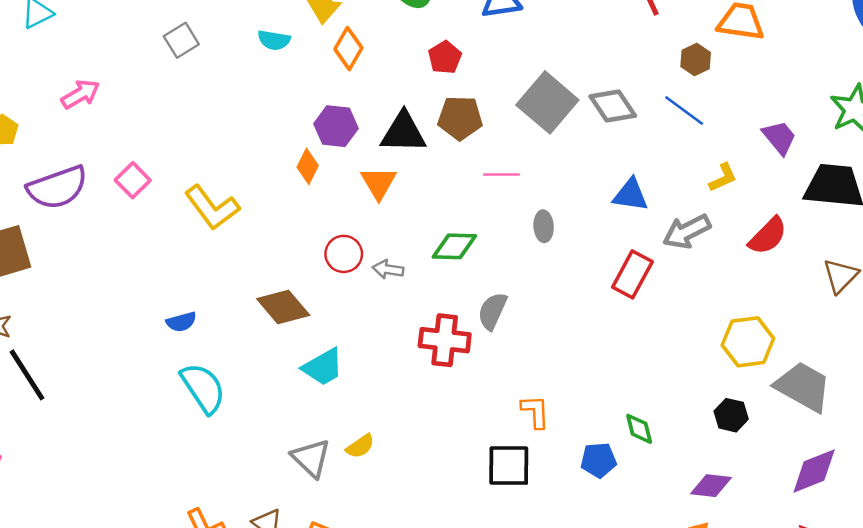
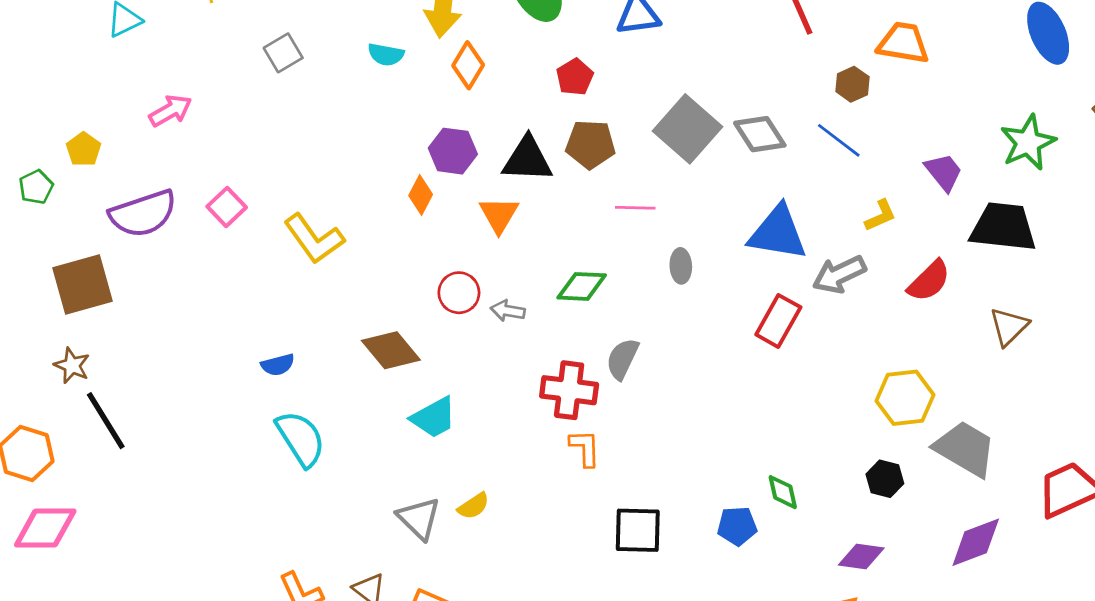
blue triangle: (631, 195) -> (778, 233), size x1.5
orange L-shape: (535, 412) -> (585, 448), moved

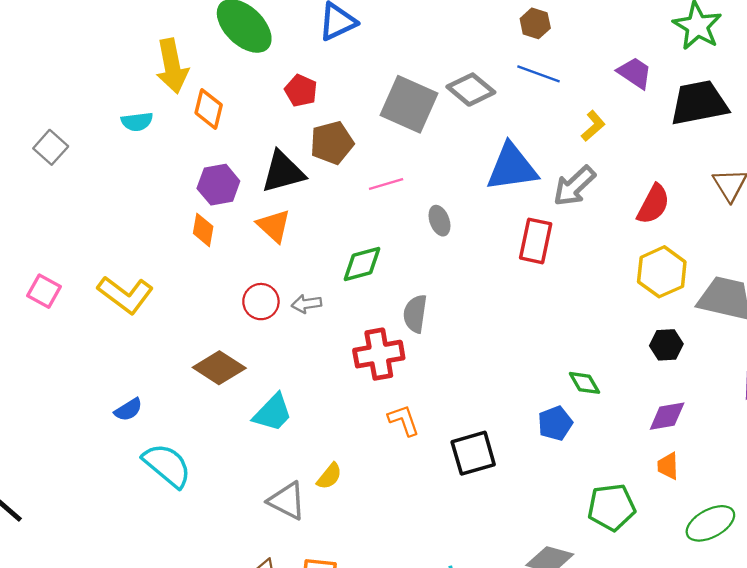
red semicircle: (929, 281) -> (653, 204), moved
orange L-shape: (585, 448) -> (404, 420), moved

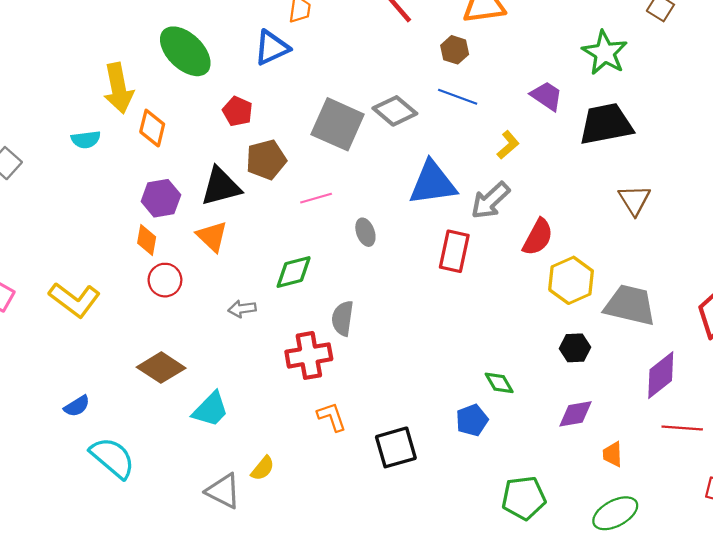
red semicircle: (653, 204) -> (538, 237), moved
red circle: (261, 302) -> (165, 280), moved
orange trapezoid: (668, 466) -> (613, 454), moved

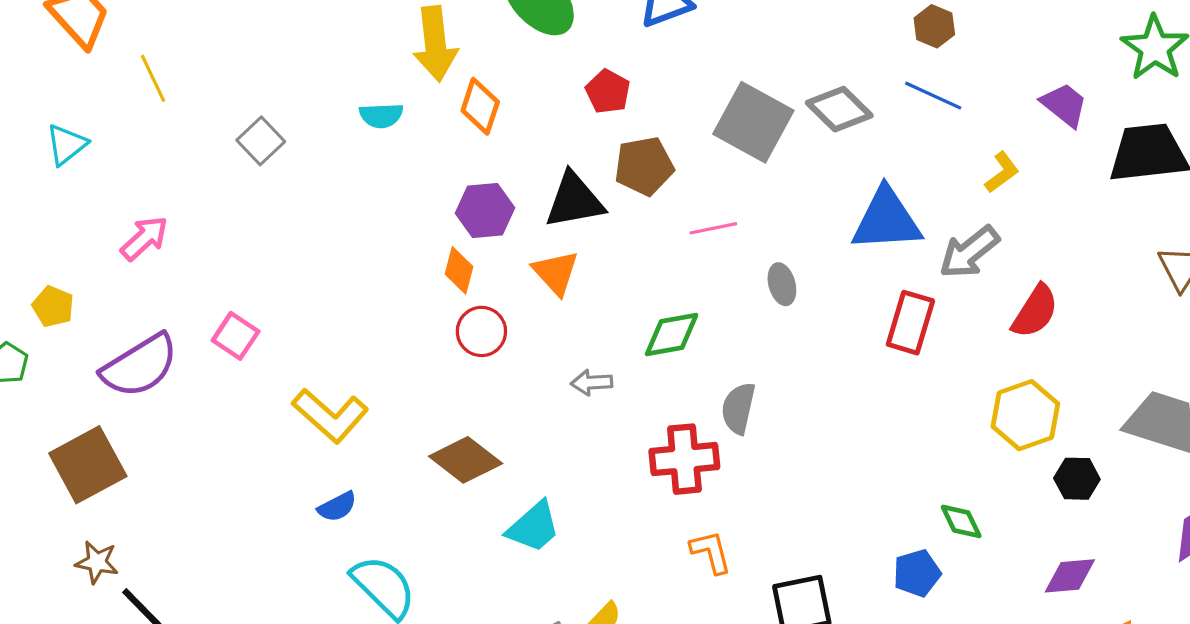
yellow hexagon: (571, 280) -> (1025, 415), moved
yellow L-shape: (75, 300) -> (330, 416), moved

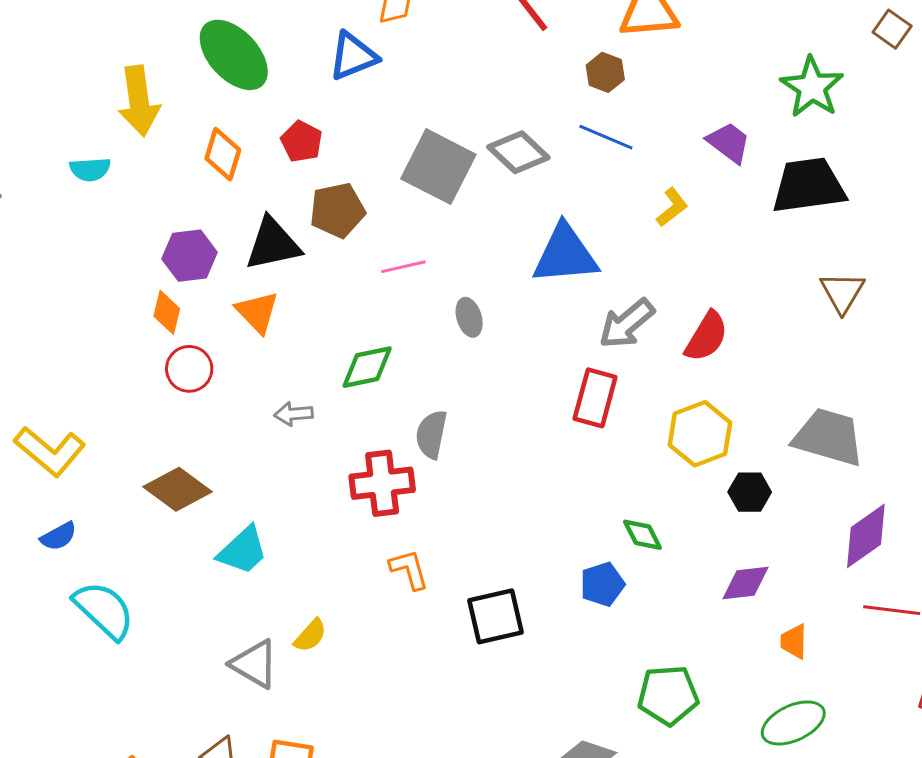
orange diamond: (480, 106) -> (223, 154), moved
gray arrow: (969, 252) -> (627, 324), moved
red rectangle: (910, 323) -> (595, 398), moved

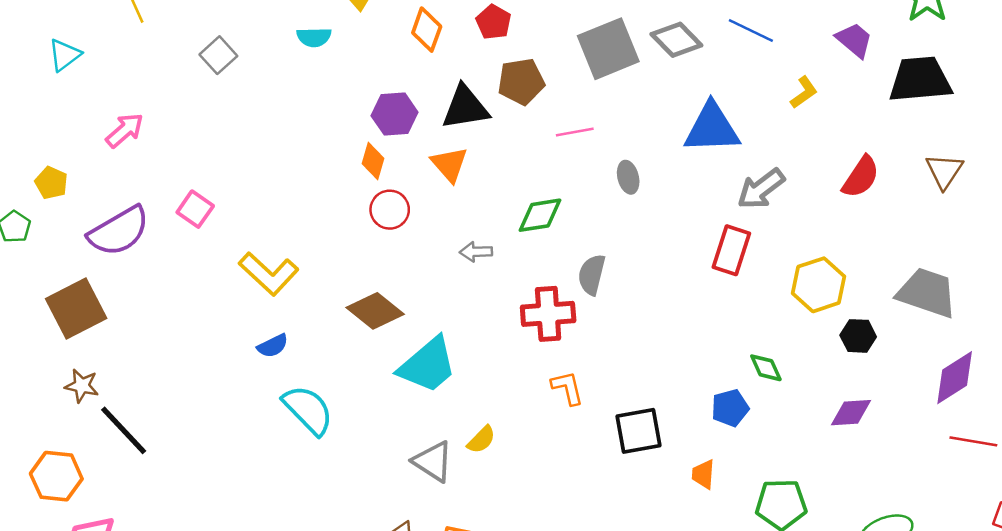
gray square: (438, 167) -> (608, 49), turned 38
red semicircle: (706, 337) -> (861, 177), moved
cyan trapezoid: (243, 550) -> (428, 365), size x1.4
orange trapezoid: (794, 641) -> (703, 474), moved

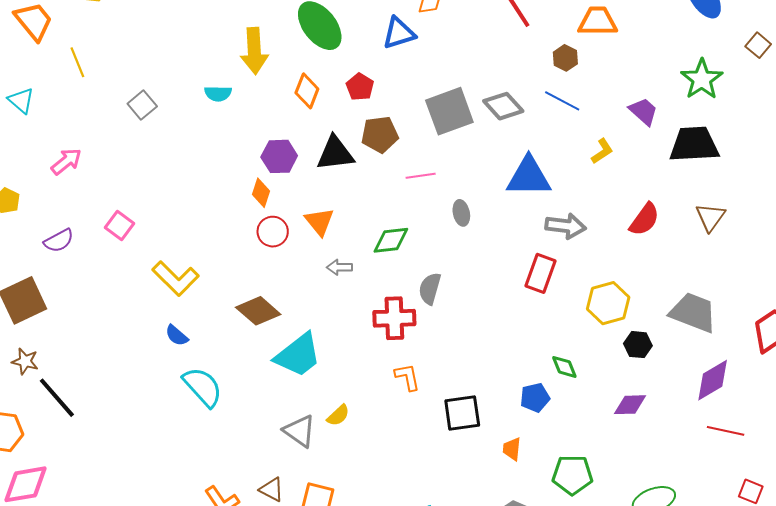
cyan triangle: (65, 55) -> (21, 100), turned -44
orange triangle: (449, 164) -> (319, 222), moved
gray arrow: (761, 189) -> (566, 226), turned -138
purple semicircle: (119, 231) -> (59, 241), size x0.6
blue semicircle: (273, 346) -> (177, 335), turned 65

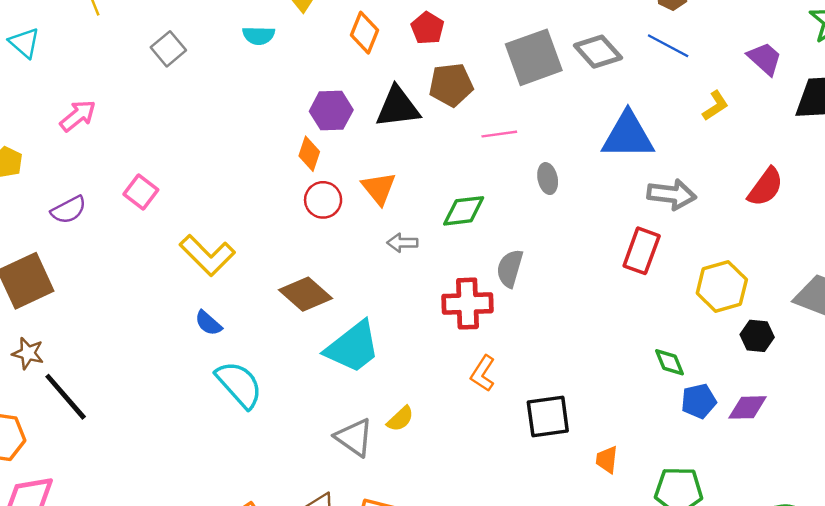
orange L-shape: (407, 377) -> (483, 374), turned -136
blue pentagon: (535, 398) -> (699, 401), moved

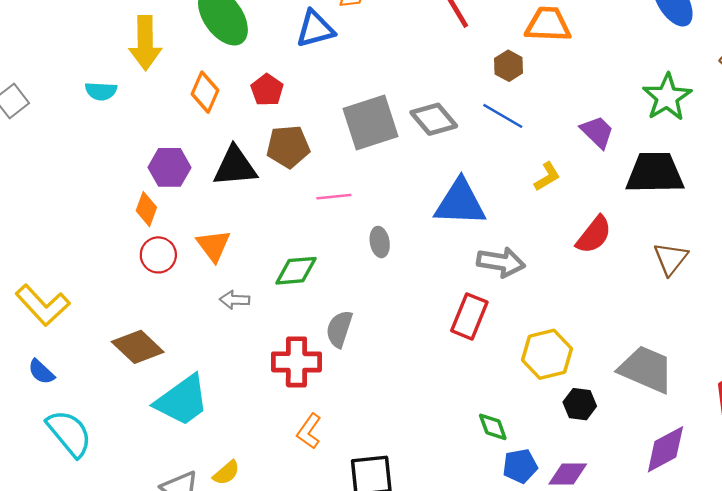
red semicircle: (766, 187) -> (594, 235), moved

